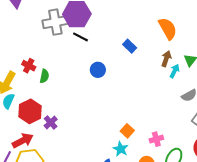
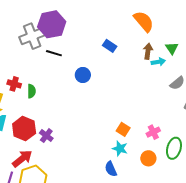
black line: (80, 37) -> (54, 53), moved
cyan arrow: (174, 71) -> (158, 62), turned 64

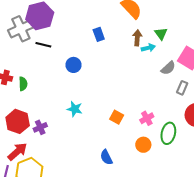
blue rectangle: (110, 46) -> (99, 34), turned 40
purple cross: (46, 136) -> (40, 127), turned 32
cyan star: (120, 149) -> (75, 109), moved

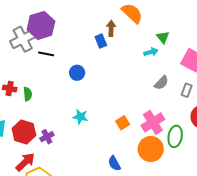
brown arrow: (137, 38) -> (111, 28), moved
gray semicircle: (168, 68) -> (161, 83), moved
orange square: (117, 117) -> (123, 123), turned 32
pink cross: (147, 118) -> (153, 122), size x1.6
orange circle: (143, 145) -> (151, 149), size x1.6

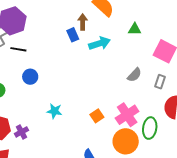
green triangle: (163, 37) -> (135, 29), turned -48
cyan arrow: (151, 52) -> (100, 43), moved, size x1.5
blue circle: (77, 73) -> (30, 77), moved

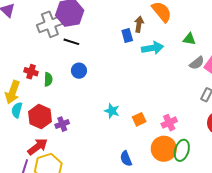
gray semicircle: (134, 75) -> (197, 63), moved
cyan star: (54, 111) -> (112, 111), moved
pink cross: (127, 115) -> (169, 123), size x0.7
green ellipse: (150, 128) -> (182, 150), moved

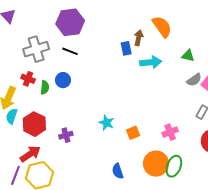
gray cross: (50, 24) -> (36, 49), moved
blue circle: (79, 71) -> (63, 80), moved
pink cross: (169, 123) -> (170, 132), moved
purple cross: (62, 124) -> (66, 135), moved

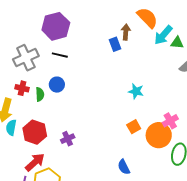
cyan arrow: (151, 62) -> (163, 35), moved, turned 145
cyan star: (106, 123) -> (136, 91), moved
orange circle: (156, 164) -> (159, 135), moved

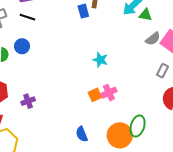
pink cross: (170, 121) -> (109, 93), moved
orange circle: (159, 135) -> (120, 135), moved

